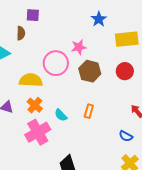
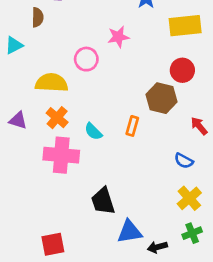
pink circle: (56, 63) -> (86, 59), size x0.7
brown hexagon: (90, 71) -> (161, 98), moved
pink cross: (38, 132) -> (61, 155), turned 35

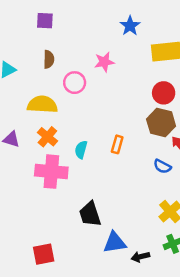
brown semicircle: (38, 17) -> (49, 59), moved
brown hexagon: (161, 98) -> (161, 123), moved
cyan semicircle: (93, 132) -> (81, 150), turned 60
blue semicircle: (184, 161) -> (162, 166), moved

